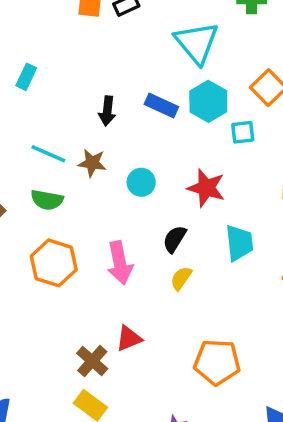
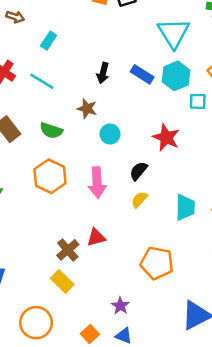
cyan line: (48, 154) -> (42, 81), moved
cyan circle: (141, 182) -> (110, 134), moved
cyan trapezoid: (239, 243) -> (185, 207), moved

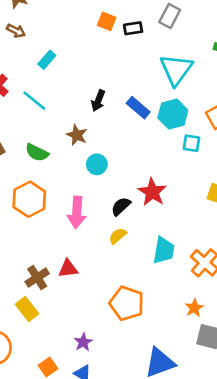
red star: (166, 138) -> (152, 192), moved

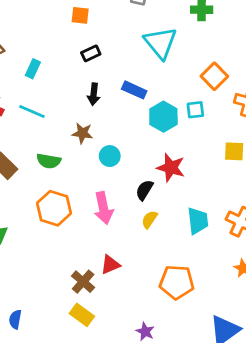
black rectangle: (133, 28) -> (91, 53), moved
cyan hexagon: (173, 114) -> (163, 117), moved

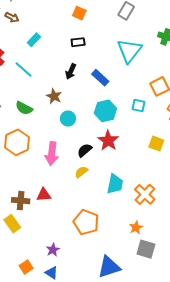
cyan hexagon: (163, 117) -> (105, 111), moved
brown cross: (83, 282) -> (21, 201), turned 36

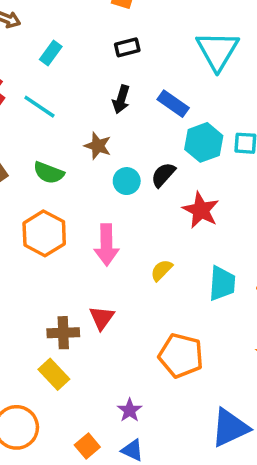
cyan hexagon: (105, 111) -> (204, 142), moved
black semicircle: (85, 150) -> (163, 175), moved
red triangle: (44, 195) -> (102, 318), turned -42

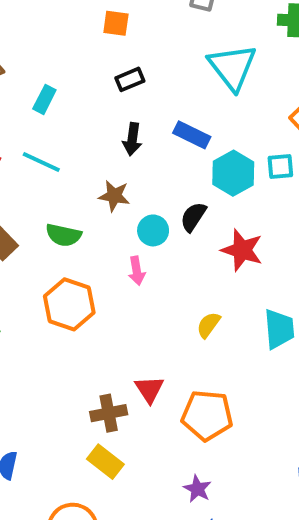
pink arrow: (106, 245) -> (137, 271), moved, size x0.6
orange pentagon: (181, 356) -> (207, 415), moved

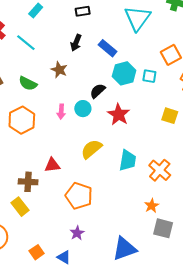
cyan circle: (153, 230) -> (83, 109), moved
yellow semicircle: (208, 325) -> (91, 149), size x1.5
red triangle: (149, 389) -> (52, 165), moved, turned 42
purple star: (197, 489) -> (77, 233), moved

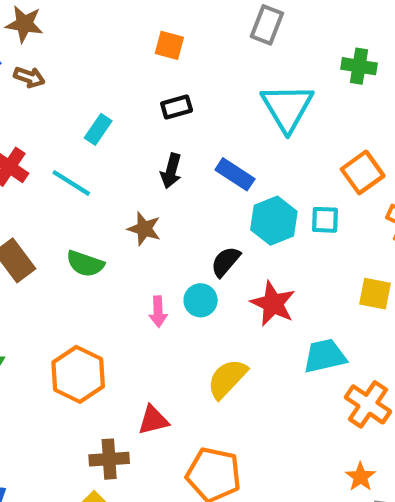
cyan rectangle: (36, 11) -> (98, 129), moved
orange hexagon: (22, 120) -> (78, 374), moved
cyan trapezoid: (128, 160) -> (325, 356), moved, turned -105

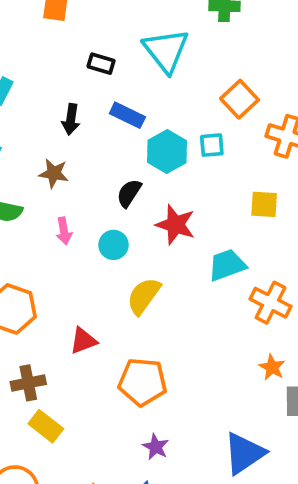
black rectangle: (177, 107) -> (101, 64), moved, turned 40
cyan circle: (201, 300) -> (114, 245), moved
pink arrow: (158, 312) -> (64, 231), moved
brown cross: (109, 459) -> (28, 383), moved

